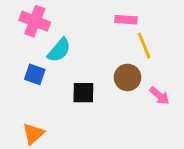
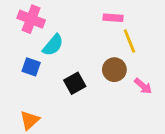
black square: (83, 93) -> (75, 83), turned -30

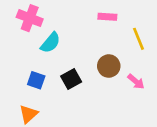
yellow line: (129, 41) -> (139, 39), moved
blue square: (31, 67) -> (36, 80), moved

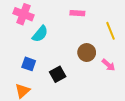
pink rectangle: (107, 17) -> (77, 13), moved
black square: (71, 79) -> (58, 74), moved

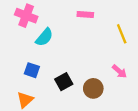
brown circle: (87, 53) -> (93, 88), moved

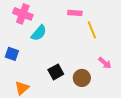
yellow line: (122, 34) -> (92, 30), moved
blue square: (32, 70) -> (12, 54), moved

